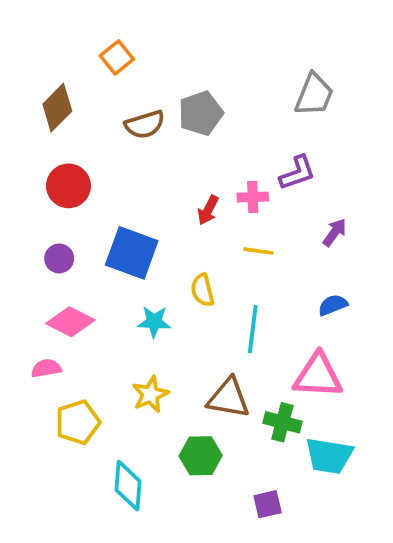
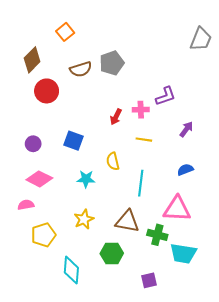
gray trapezoid: (314, 95) -> (201, 39), moved
red circle: (68, 186) -> (47, 91), moved
blue square: (132, 253) -> (73, 141), size x0.7

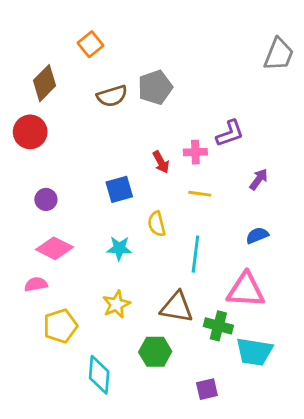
red circle: (47, 91) -> (30, 132), moved
red arrow: (116, 117) -> (161, 162), turned -56
blue square: (73, 141) -> (119, 189), moved, turned -36

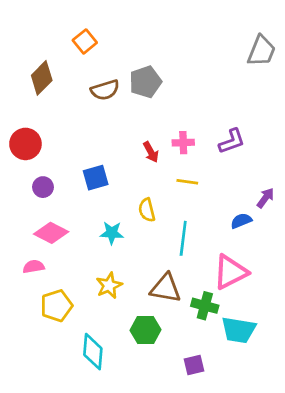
red circle: (30, 132) -> (25, 144), moved
purple L-shape: (230, 133) -> (232, 141), moved
purple arrow: (259, 179) -> (265, 198), moved
blue square: (119, 189) -> (96, 178), moved
pink triangle: (246, 290) -> (230, 272), turned -30

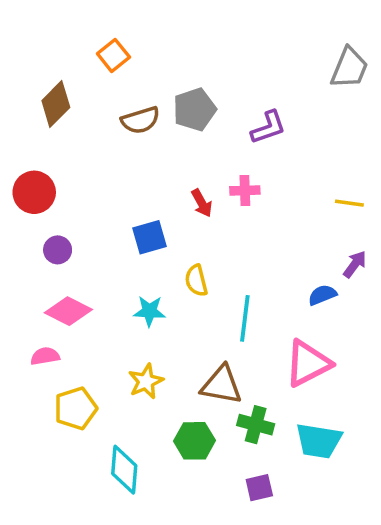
purple L-shape: (232, 141) -> (268, 127), moved
blue square: (96, 178) -> (149, 237), moved
yellow line: (187, 182) -> (349, 203), moved
green cross: (205, 306) -> (256, 425), moved

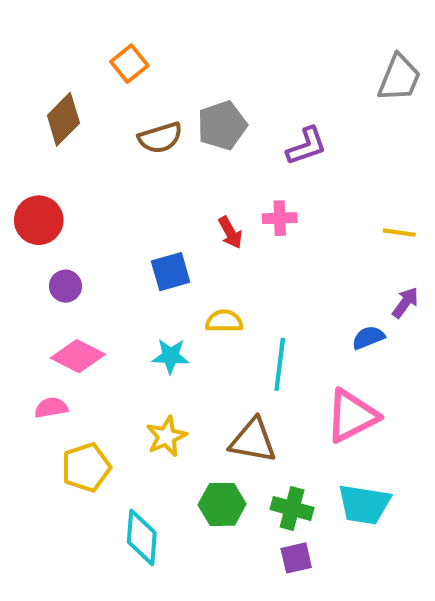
yellow semicircle: (196, 281) -> (224, 321), turned 104
green cross: (256, 425) -> (292, 509), moved

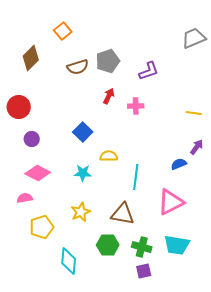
gray trapezoid: (399, 78) -> (194, 38), turned -135
red arrow: (230, 233) -> (109, 96), moved, turned -126
blue square: (171, 272) -> (83, 132), turned -30

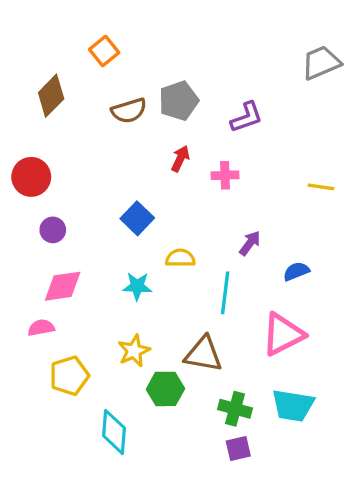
purple arrow: (197, 147) -> (250, 243), moved
pink diamond: (38, 173) -> (63, 286), turned -35
green hexagon: (108, 245) -> (165, 389), moved

